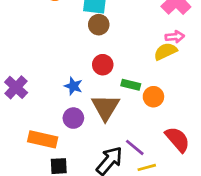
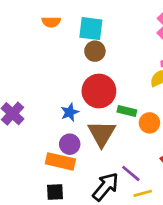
red circle: (103, 65) -> (99, 91), size x1.6
blue star: (73, 86) -> (70, 112), turned 30
orange rectangle: (43, 139) -> (60, 161), moved

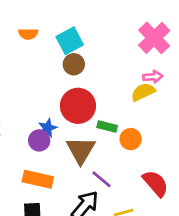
cyan square: (91, 29) -> (70, 41), turned -35
purple circle: (70, 144) -> (39, 140), moved
purple line: (131, 173) -> (102, 179), moved

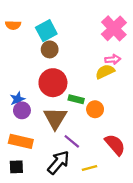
blue star: (47, 128) -> (18, 99), moved

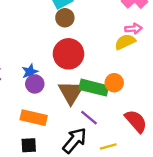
green rectangle: (76, 99) -> (94, 88), moved, size x1.6

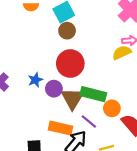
orange circle: (114, 83) -> (112, 108), moved
purple circle: (35, 84) -> (54, 89), moved
orange rectangle: (34, 118) -> (60, 128), moved

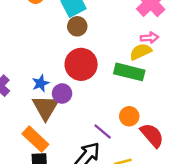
green rectangle: (93, 94) -> (129, 72), moved
brown triangle: (72, 99) -> (46, 107), moved
orange rectangle: (60, 128) -> (35, 139), moved, turned 30

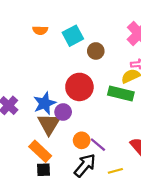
brown circle: (77, 26) -> (96, 51), moved
blue star: (41, 83) -> (45, 103), size x1.5
orange circle: (129, 116) -> (82, 140), moved

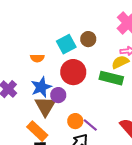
orange semicircle: (40, 30) -> (37, 58), moved
cyan square: (73, 36) -> (66, 44), moved

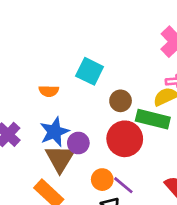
brown circle: (88, 39) -> (121, 101), moved
cyan square: (66, 44) -> (90, 71), turned -36
red circle: (73, 72) -> (125, 139), moved

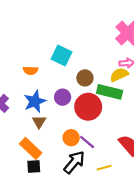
purple circle: (78, 143) -> (63, 97), moved
brown triangle: (60, 158) -> (39, 122), size x0.6

